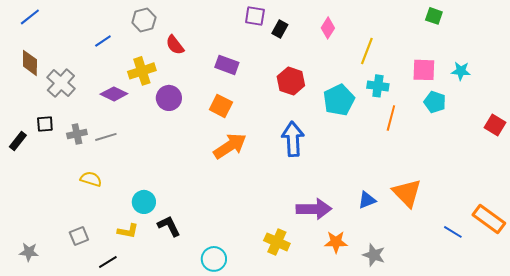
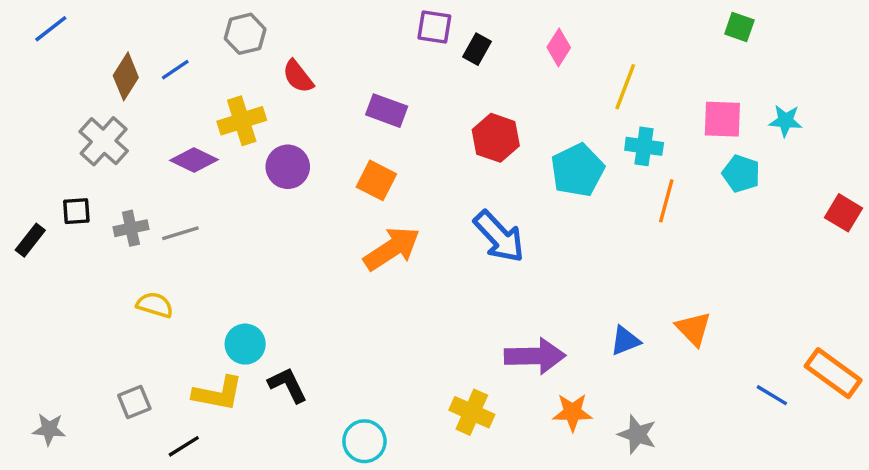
brown diamond: (30, 63) -> (126, 76), moved, turned 32
blue arrow: (293, 139) -> (499, 237), turned 140
orange triangle: (407, 193) -> (693, 329), size x0.7
yellow L-shape: (128, 231) -> (218, 393), size x1.4

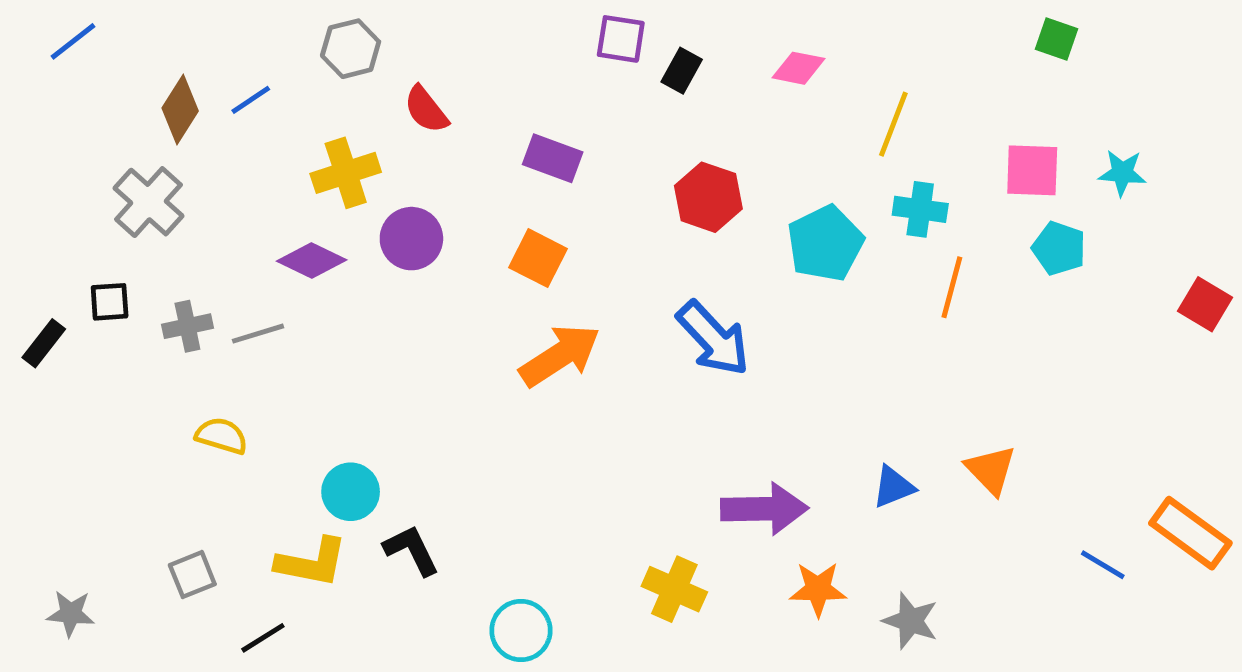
pink diamond: (559, 47) -> (798, 68), turned 69
purple diamond: (194, 160) -> (312, 260), moved

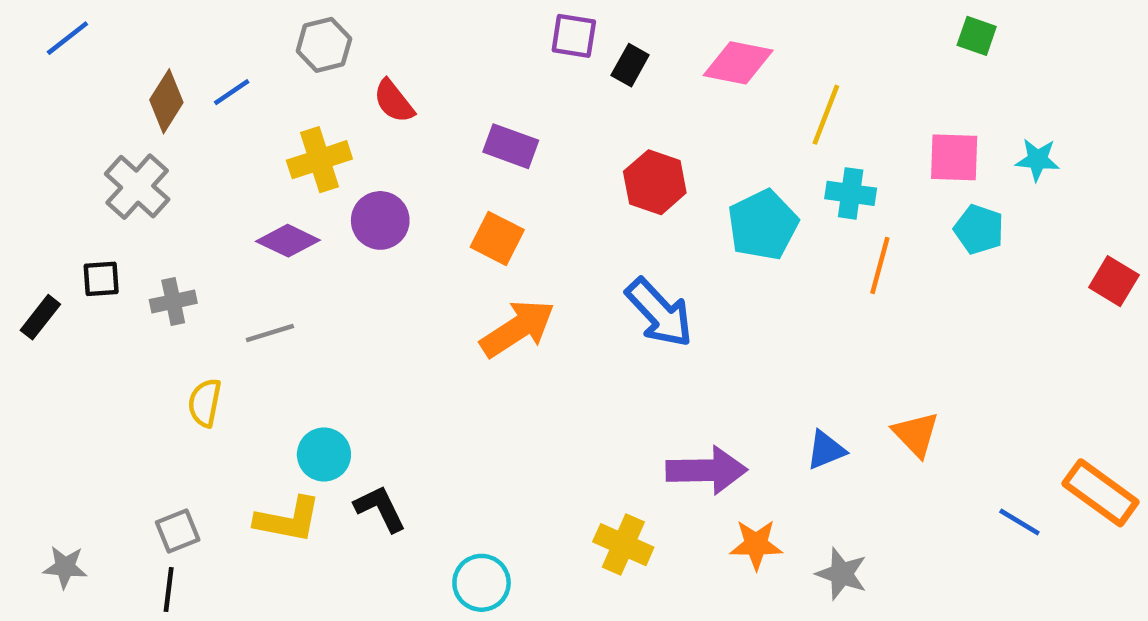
pink diamond: (798, 68) -> (738, 63), size x1.4
gray line: (258, 334) -> (270, 333), moved
yellow semicircle: (222, 436) -> (205, 403), turned -96
black line: (263, 638) -> (169, 590), moved, turned -51

